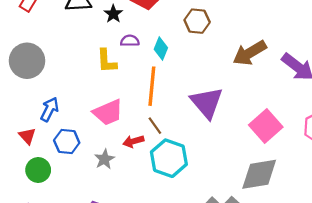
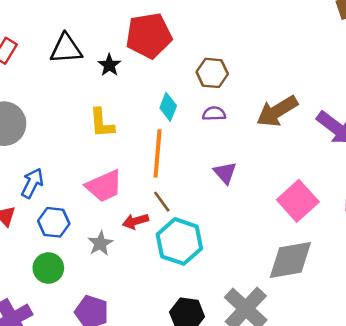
purple semicircle: (130, 41) -> (214, 114), moved
purple triangle: (207, 103) -> (225, 173), size x0.6
green circle: (38, 170) -> (48, 268), moved

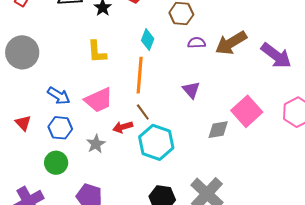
purple semicircle: (214, 114) -> (197, 43), moved
blue arrow: (32, 183) -> (59, 96), moved, turned 95
gray diamond: (290, 260) -> (218, 130), moved, size x0.6

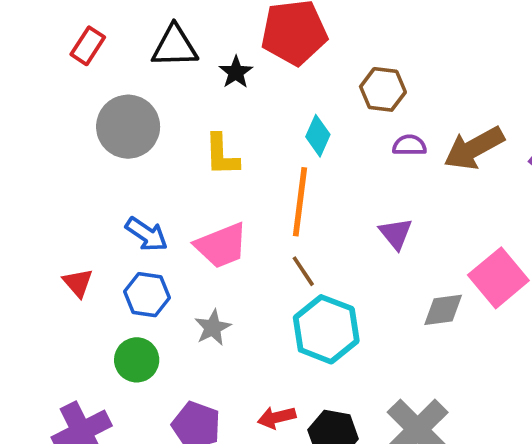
gray circle: (22, 52) -> (128, 127), moved
red arrow: (123, 127) -> (277, 417), moved

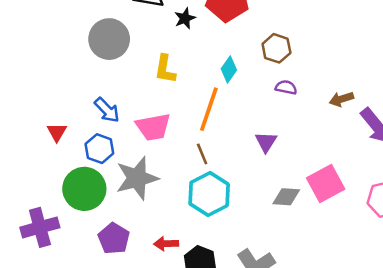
brown arrow: (474, 148) -> (341, 99), moved, size x0.6
gray star: (213, 328) -> (137, 178), size x1.8
green circle: (137, 360) -> (84, 189), size x1.5

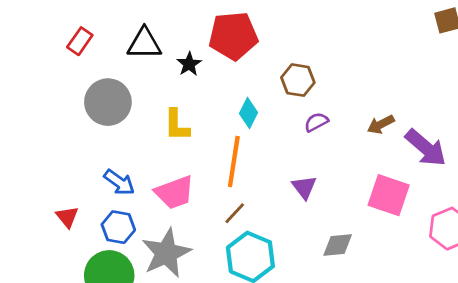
purple semicircle: (286, 87) -> (316, 122), turned -30
brown line: (202, 154) -> (235, 213), turned 75
pink square: (326, 183) -> (389, 195), moved, turned -33

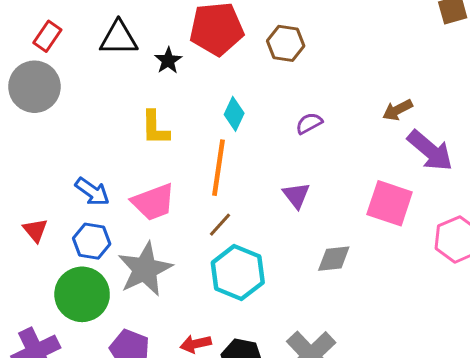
brown hexagon: (298, 80) -> (286, 43), moved
gray circle: (108, 102) -> (34, 87), moved
brown arrow: (381, 124) -> (398, 110), moved

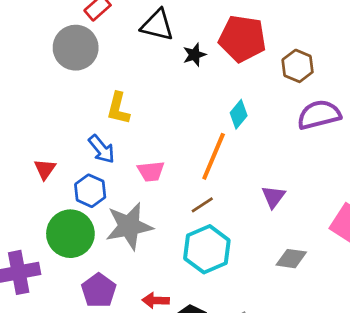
purple semicircle: (309, 123) -> (319, 115), moved, size x1.8
yellow L-shape: (155, 128) -> (118, 108), moved
pink trapezoid: (153, 202) -> (151, 171), size x0.7

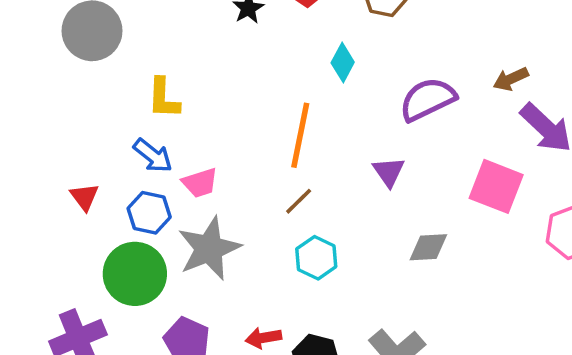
cyan diamond: (239, 114) -> (343, 63), moved
purple semicircle: (319, 115) -> (428, 99), moved
pink trapezoid: (151, 171) -> (200, 183), moved
cyan hexagon: (207, 249) -> (316, 258), size x0.7

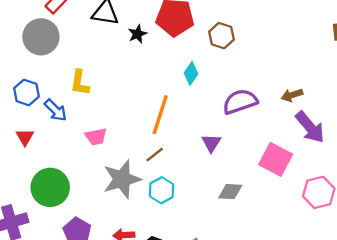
blue arrow: (153, 156) -> (56, 110), moved
blue hexagon: (149, 213) -> (26, 92), moved
gray star: (209, 248) -> (122, 179), moved

